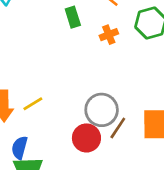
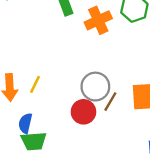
orange cross: (109, 35) -> (98, 20), size x1.6
yellow line: (33, 104) -> (35, 84), turned -30

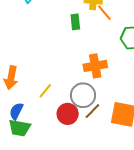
orange cross: (98, 20) -> (95, 66), moved
yellow line: (35, 84) -> (45, 91), moved

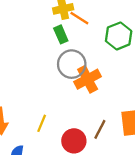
green rectangle: (75, 22) -> (61, 34), moved
gray circle: (83, 95) -> (72, 64), moved

